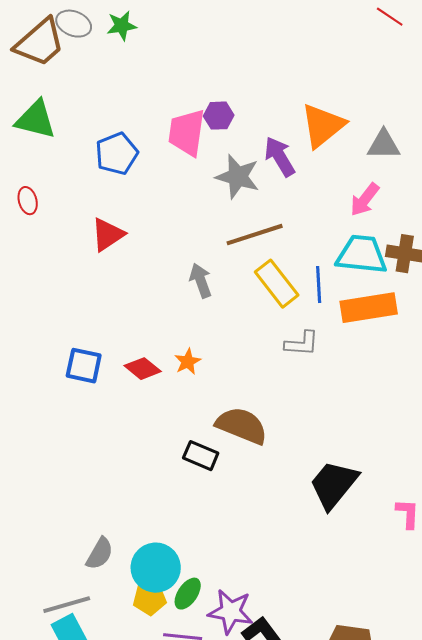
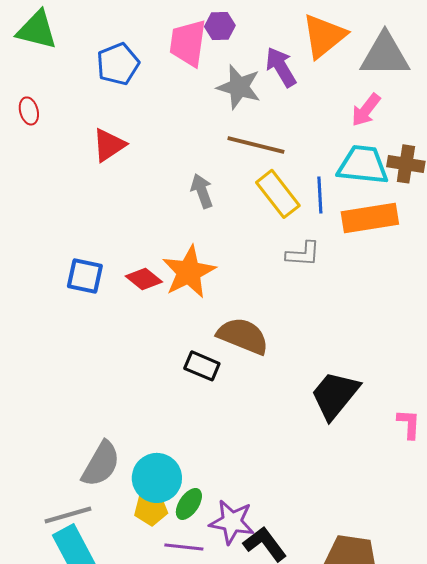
gray triangle: (384, 145) -> (385, 55), size x1.5
brown line: (255, 235) -> (256, 145), turned 32
orange star: (188, 362) -> (189, 272), size x2.0
gray semicircle: (100, 554) -> (101, 464), size x1.4

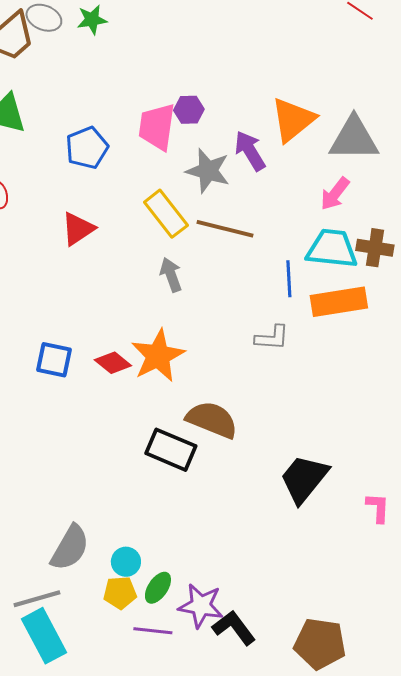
yellow rectangle: (278, 194) -> (166, 214), moved
black rectangle: (202, 366) -> (171, 450), size x1.4
cyan circle: (157, 478) -> (126, 562), size x0.6

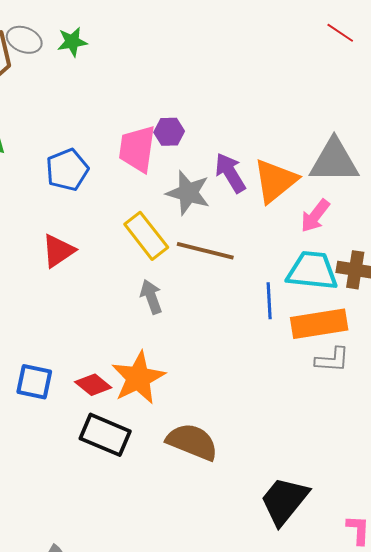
orange triangle: (293, 120) -> (275, 181), moved
gray L-shape: (272, 338) -> (332, 360), moved
black rectangle: (171, 450) -> (105, 435), moved

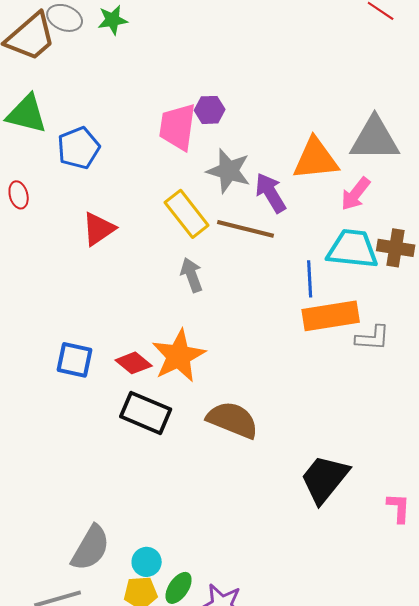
blue pentagon: (67, 170) -> (79, 148), moved
purple arrow: (230, 173) -> (271, 193), moved
orange triangle: (275, 181) -> (316, 159), turned 33
orange rectangle: (319, 324) -> (331, 316), moved

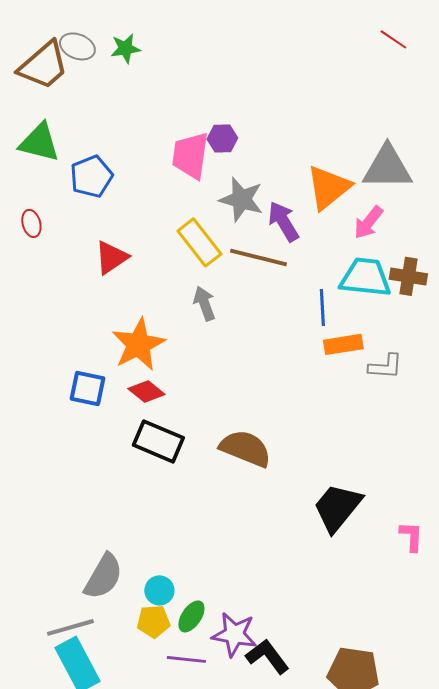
orange triangle: (316, 159) -> (328, 187), turned -33
orange rectangle: (331, 316) -> (343, 344), size x0.7
orange star: (179, 356) -> (138, 344), moved

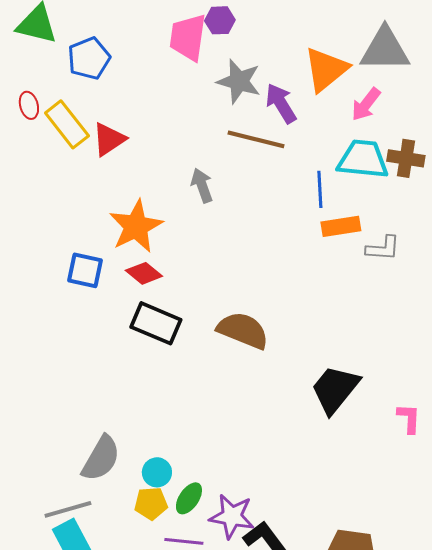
yellow rectangle: (199, 242) -> (67, 124), moved

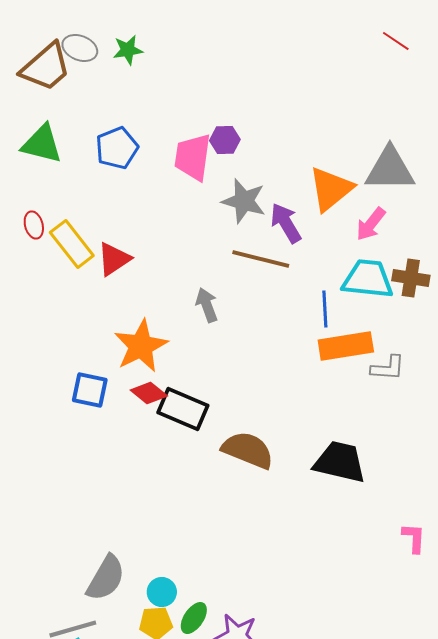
blue pentagon: (89, 58) -> (117, 148), moved
orange rectangle: (341, 226) -> (346, 346), size x1.4
black rectangle: (156, 323) -> (183, 409), moved
black trapezoid: (335, 389) -> (340, 462), moved, turned 64

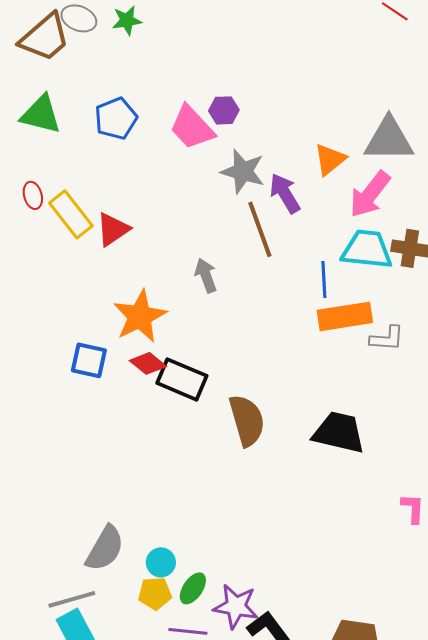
pink trapezoid: (193, 157) -> (192, 127), turned -51
orange triangle: (331, 189) -> (330, 159), size x0.7
pink arrow: (371, 224) -> (370, 194), size x1.4
brown line: (261, 259) -> (260, 229), turned 56
brown semicircle: (248, 450) -> (247, 420), turned 52

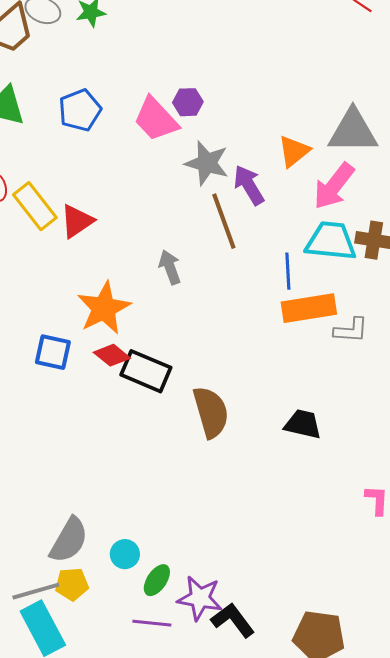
black trapezoid: (339, 432) -> (303, 424), size x0.7
yellow pentagon: (155, 593) -> (72, 584), moved

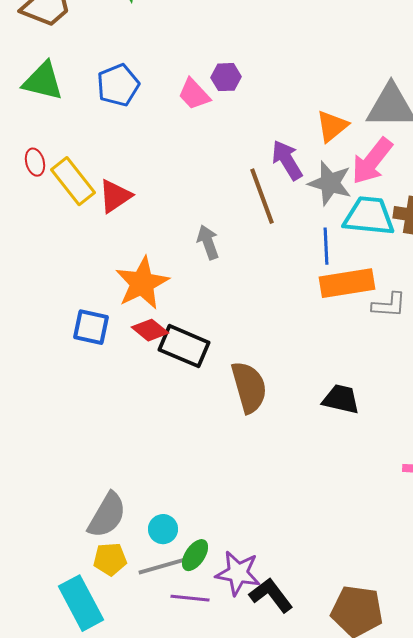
pink trapezoid: (156, 119) -> (194, 94), size x0.7
gray star: (207, 163) -> (330, 183), moved
gray line: (36, 591) -> (162, 566), moved

